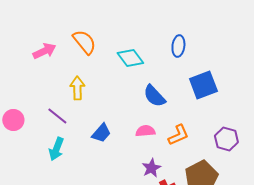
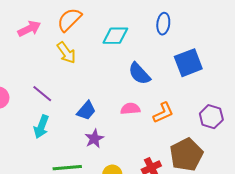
orange semicircle: (84, 42) -> (69, 20), turned -96
cyan diamond: (130, 58) -> (115, 36), turned -52
yellow arrow: (77, 88) -> (66, 53), moved, turned 145
purple star: (151, 168) -> (94, 139), moved

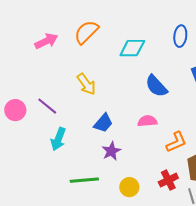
yellow arrow: (66, 53) -> (86, 84), moved
purple line: (42, 94) -> (47, 106), moved
orange L-shape: (163, 113) -> (176, 142), moved

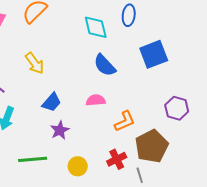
cyan diamond: (132, 48) -> (96, 27), moved, turned 76

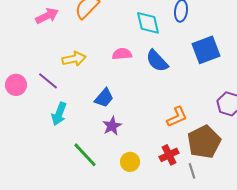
yellow arrow: (35, 63) -> (74, 59), moved, turned -65
pink semicircle: (96, 100) -> (122, 54), moved
green line: (33, 159) -> (85, 155), turned 52

